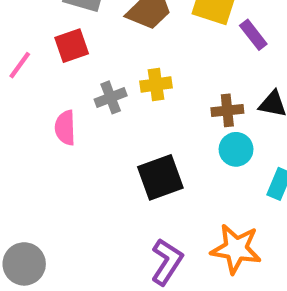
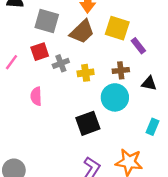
gray cross: (111, 97) -> (61, 63), moved
brown cross: (227, 110) -> (121, 70), moved
cyan circle: (236, 149) -> (115, 97), moved, size x1.5

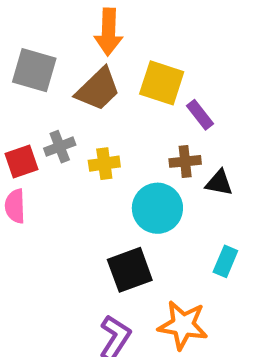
red square: (40, 52) -> (21, 161), moved
brown cross: (121, 70) -> (185, 161), moved
black square: (88, 123) -> (130, 270), moved

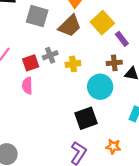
yellow square: (162, 83) -> (102, 23), turned 30
orange star: (183, 325) -> (113, 146), size x0.6

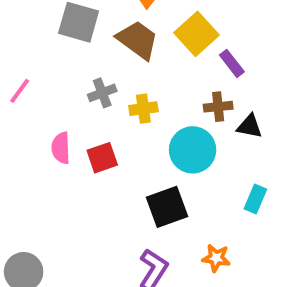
brown trapezoid: (70, 26) -> (138, 40), turned -100
red square: (31, 63) -> (102, 158), moved

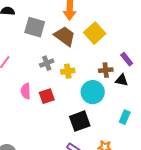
purple rectangle: (232, 63) -> (127, 59), moved

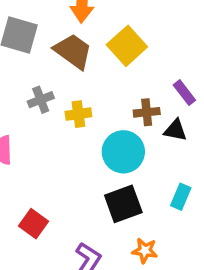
red square: (47, 96) -> (33, 224), moved, turned -35
black square: (80, 121) -> (123, 204), moved

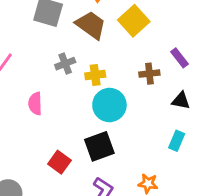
black triangle: (175, 130) -> (181, 101), moved
cyan circle: (123, 152) -> (109, 105), moved
black square: (123, 204) -> (99, 146), moved

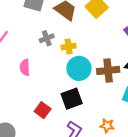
brown cross: (149, 74) -> (108, 70), moved, size x1.5

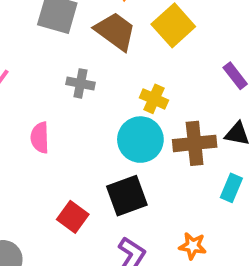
gray cross: (47, 38) -> (80, 83), turned 32
yellow cross: (69, 47) -> (154, 99), moved, turned 32

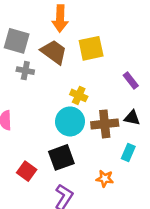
yellow square: (173, 25) -> (91, 48), turned 30
gray cross: (80, 83) -> (25, 71), moved
orange star: (193, 246) -> (105, 179), moved

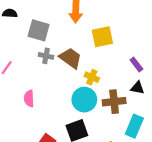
brown trapezoid: (54, 52) -> (70, 58), moved
black triangle: (132, 118) -> (138, 88), moved
cyan rectangle: (128, 152) -> (134, 126), size x1.5

